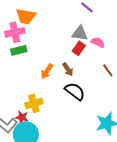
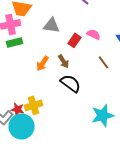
gray triangle: (80, 33) -> (52, 25), moved
yellow cross: (34, 103) -> (34, 105), moved

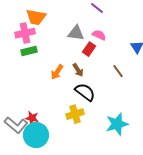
gray triangle: (52, 25) -> (76, 33), moved
pink semicircle: (94, 34) -> (99, 35), moved
yellow cross: (34, 105) -> (75, 114), moved

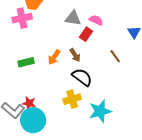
green rectangle: (29, 51) -> (26, 62), moved
cyan star: (117, 124) -> (100, 111), moved

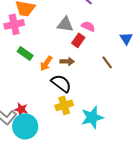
brown arrow: (75, 55) -> (67, 61), turned -56
green rectangle: (26, 62) -> (25, 53), moved, turned 49
black semicircle: (82, 77) -> (61, 83), moved

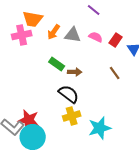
red rectangle: (78, 40) -> (116, 40), moved
green rectangle: (25, 53) -> (57, 64), moved
orange arrow: (46, 63) -> (54, 32), moved
red star: (21, 109) -> (29, 120), size x1.5

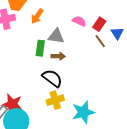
gray triangle: (73, 35) -> (56, 36), moved
green rectangle: (57, 64) -> (40, 48), turned 63
brown line: (115, 73) -> (100, 41), moved

